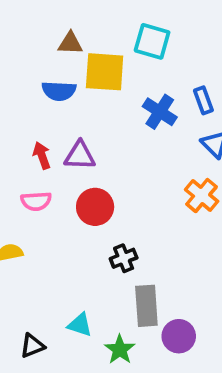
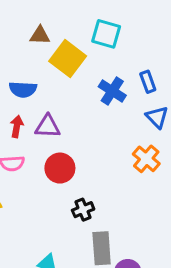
yellow square: (105, 72) -> (68, 59), turned 33
blue semicircle: (59, 91) -> (23, 89), moved
red arrow: (42, 156) -> (17, 126), turned 30

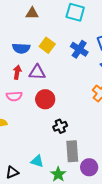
yellow square: (68, 59) -> (47, 45), moved, size x0.7

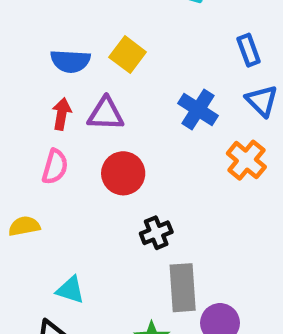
blue cross: (79, 49) -> (198, 110), moved
pink semicircle: (14, 96) -> (55, 167), turned -70
cyan triangle: (37, 161) -> (70, 290), moved

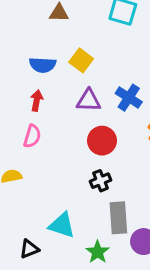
purple triangle: (106, 114) -> (89, 101), moved
red circle: (123, 173) -> (102, 141), moved
cyan triangle: (70, 290) -> (62, 225), moved, size x1.4

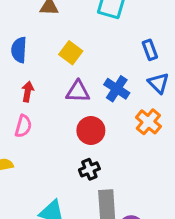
blue semicircle: (43, 65) -> (19, 50), moved, turned 90

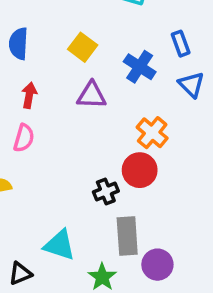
blue cross: (117, 89) -> (140, 67), moved
orange cross: (148, 122) -> (152, 133), moved
red circle: (91, 130) -> (140, 170), moved

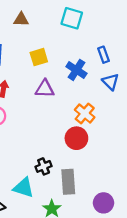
yellow square: (83, 47) -> (39, 57), turned 36
black cross: (106, 191) -> (44, 166), moved
purple circle: (157, 265) -> (104, 203), moved

